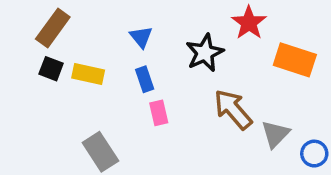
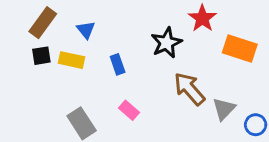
blue triangle: (141, 37) -> (86, 30), moved
black square: (51, 69) -> (41, 56), turned -30
pink rectangle: (159, 113) -> (129, 110), moved, turned -36

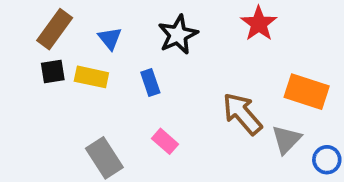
black star: (166, 43) -> (178, 35), moved
orange rectangle: (240, 49) -> (307, 92), moved

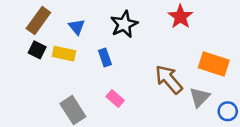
black square: (53, 71) -> (37, 50), turned 36

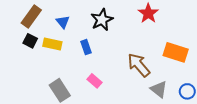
gray triangle: (200, 97) -> (159, 89), moved, turned -36

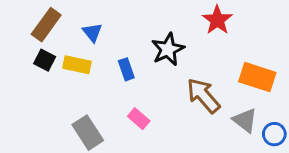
black star: (102, 20) -> (168, 49), moved
gray triangle: (159, 89) -> (245, 120), moved

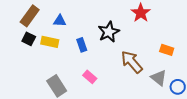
blue triangle: (92, 32) -> (60, 21), turned -48
orange rectangle: (257, 77) -> (167, 50), size x0.6

